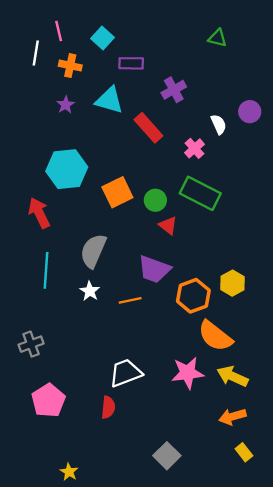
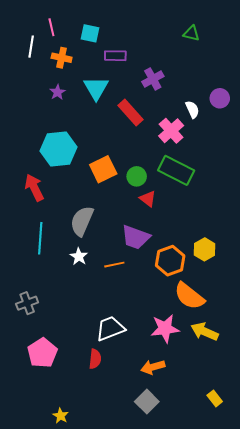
cyan square: (102, 38) -> (90, 33), turned -30
cyan triangle: (109, 100) -> (96, 88), turned 44
pink cross: (194, 148) -> (171, 131), size x1.4
orange arrow: (232, 417) -> (153, 367), moved

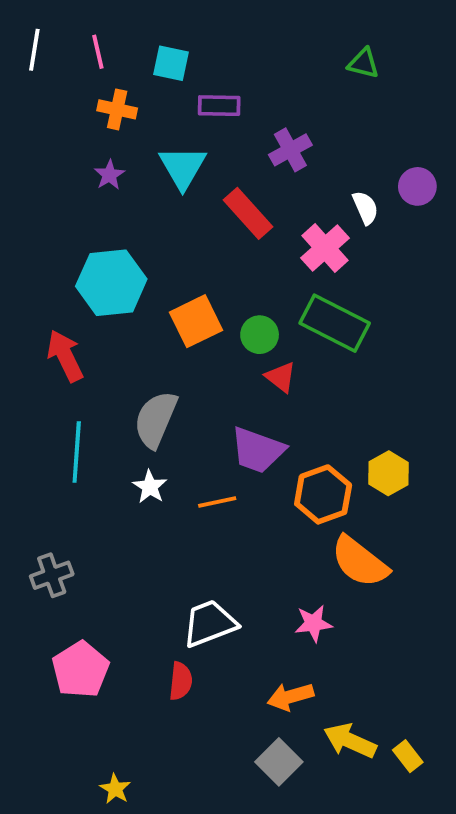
white line: (31, 47) -> (34, 50), moved
pink star: (165, 328) -> (313, 623), size x0.7
yellow arrow: (205, 332) -> (350, 741), moved

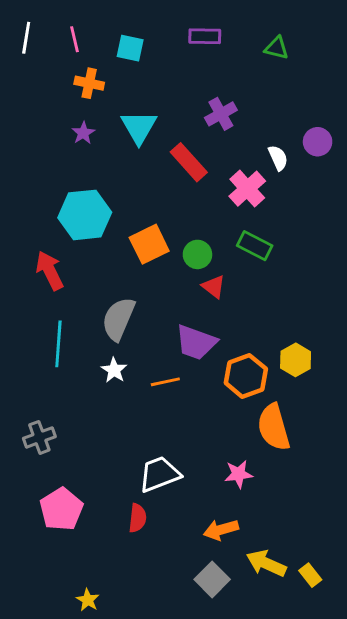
purple rectangle: (219, 106) -> (205, 36), moved
green rectangle: (335, 323) -> (255, 246), size x0.7
orange semicircle: (360, 562) -> (274, 427), turned 36

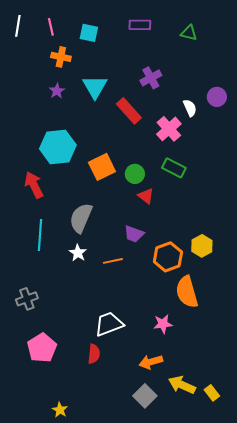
purple trapezoid: (196, 342) -> (134, 234), size x0.7

